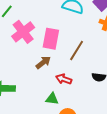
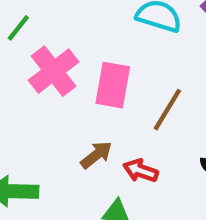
brown arrow: (43, 62) -> (96, 155), moved

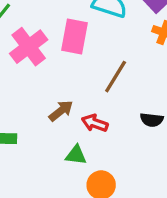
pink rectangle: (113, 85) -> (74, 36), moved

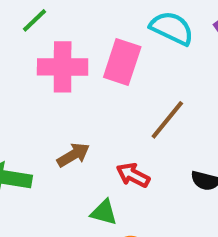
pink cross: (29, 47) -> (63, 67), turned 30
brown arrow: (61, 111) -> (73, 155), moved

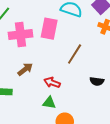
brown arrow: (73, 155) -> (25, 69), moved
red arrow: (133, 175) -> (52, 83), moved

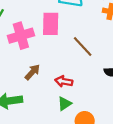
brown line: (75, 54) -> (83, 46), turned -65
green triangle: (49, 103) -> (64, 104), turned -32

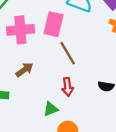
brown line: (83, 46) -> (68, 53), moved
red arrow: (64, 81) -> (67, 87), moved, turned -119

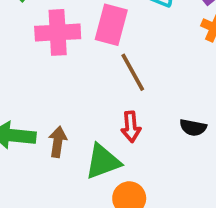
brown arrow: (24, 70) -> (58, 142), moved, turned -48
green triangle: (51, 109) -> (103, 162), size x1.5

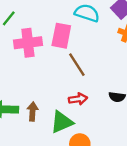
red arrow: (131, 127) -> (78, 99), turned -90

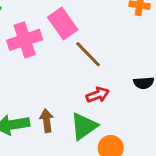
pink rectangle: (61, 36) -> (63, 23), turned -35

